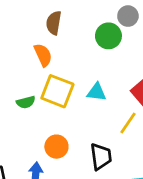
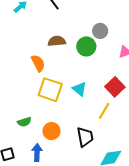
brown semicircle: (54, 23) -> (57, 41), moved, turned 78
cyan triangle: (97, 92) -> (79, 89), turned 35
green semicircle: (26, 102) -> (24, 122), moved

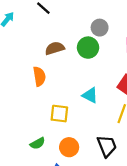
orange semicircle: (38, 63) -> (39, 76), turned 30
yellow square: (50, 90) -> (59, 114), moved, size x0.7

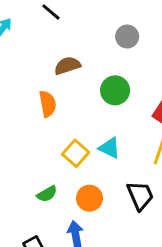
green circle: (88, 48) -> (115, 90), moved
cyan triangle: (90, 95) -> (109, 148), moved
yellow square: (59, 114) -> (76, 153), turned 36

